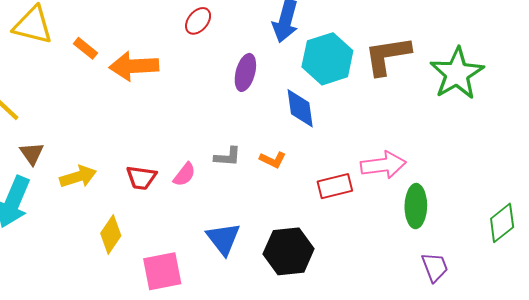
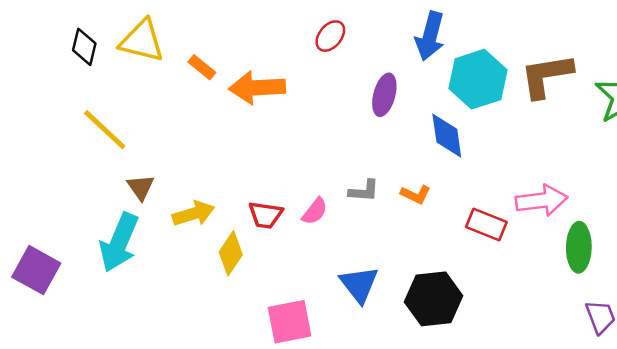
red rectangle: (335, 186) -> (486, 224), turned 36
yellow diamond: (111, 234) -> (231, 253), moved

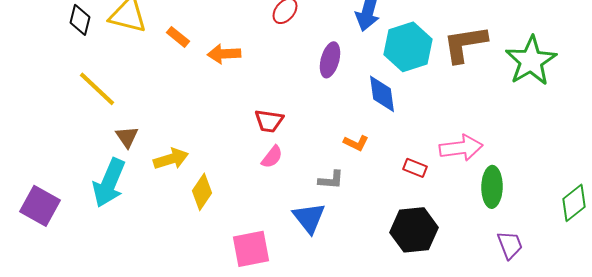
orange arrow: (257, 88) -> (224, 54), size x0.7
gray L-shape: (364, 191) -> (331, 180), moved
red trapezoid: (266, 215) -> (269, 121), moved
red rectangle: (486, 224) -> (415, 168), size x0.7
black hexagon: (434, 299) -> (414, 230), moved

